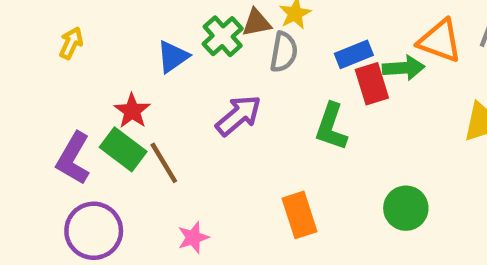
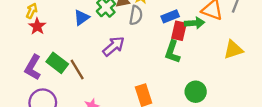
red rectangle: (372, 84) -> (179, 31), turned 30
red star: (132, 111) -> (37, 26), moved
green L-shape: (331, 127) -> (172, 52), moved

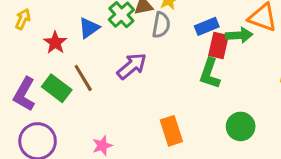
red star: (37, 26) -> (55, 43), moved
brown line: (77, 70) -> (83, 78), moved

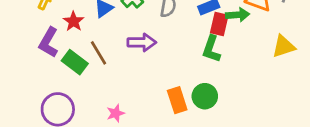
purple arrow: (132, 66) -> (142, 42), turned 40
purple L-shape: (24, 94) -> (49, 42), moved
green circle: (241, 126) -> (205, 96), moved

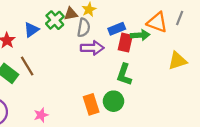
purple arrow: (142, 42) -> (92, 48), moved
green L-shape: (211, 49) -> (124, 75), moved

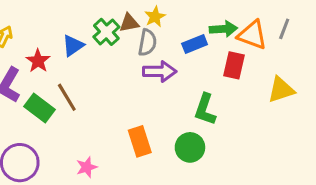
green arrow: (140, 35) -> (223, 29), moved
red rectangle: (125, 43) -> (234, 65), moved
orange rectangle: (91, 104) -> (140, 141), moved

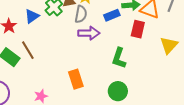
yellow triangle: (281, 90) -> (169, 45), turned -30
green circle: (190, 147) -> (118, 91), moved

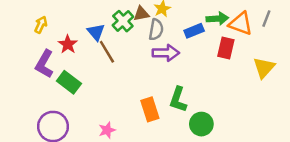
blue triangle: (32, 16) -> (96, 32), turned -35
brown line: (28, 50) -> (107, 52), moved
green L-shape: (119, 58) -> (178, 99), moved

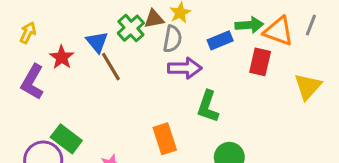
green rectangle: (69, 82) -> (66, 139), moved
green L-shape: (178, 99) -> (208, 107), moved

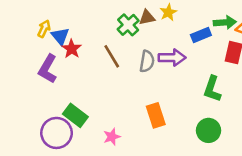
gray semicircle: (172, 39) -> (147, 61), moved
blue triangle: (97, 42) -> (60, 36), moved
green L-shape: (208, 107) -> (212, 89), moved

